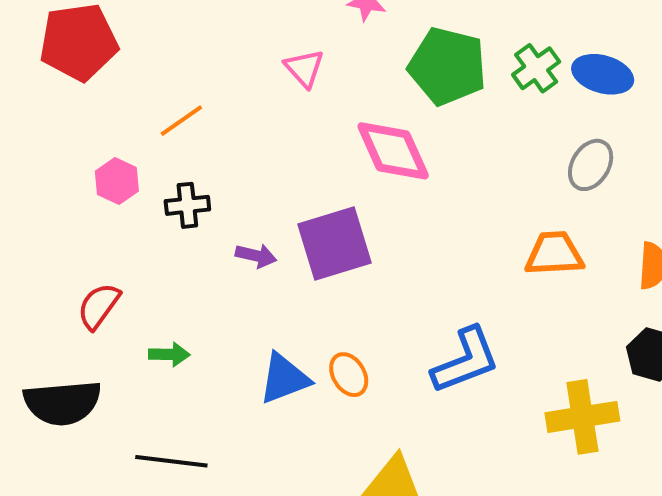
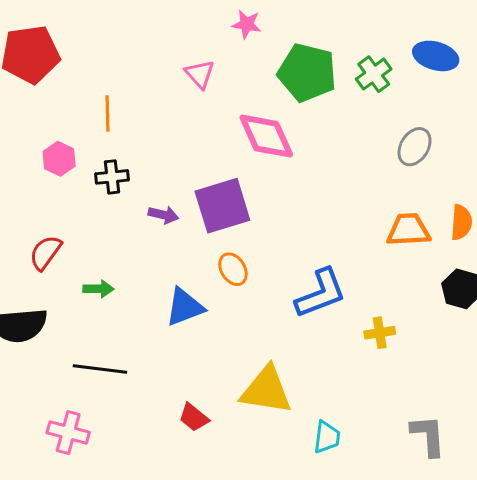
blue ellipse: (603, 74) -> (436, 56), moved
orange line: (181, 121) -> (107, 113), turned -56
orange trapezoid: (554, 254) -> (408, 230), moved
orange ellipse: (349, 375) -> (233, 269), moved
yellow cross: (582, 417) -> (380, 333), moved, size x0.6

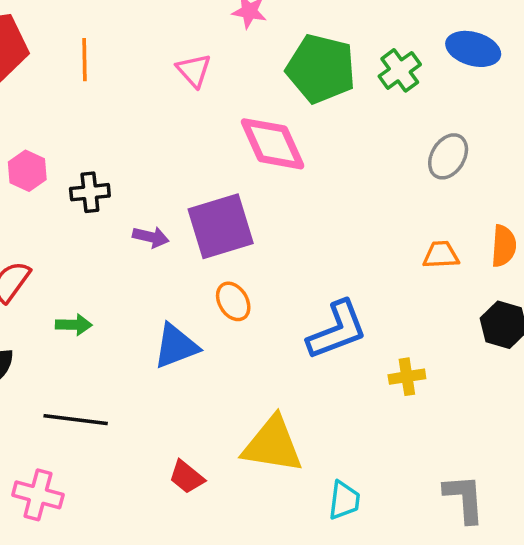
orange line: (107, 113) -> (85, 60), moved
orange trapezoid: (408, 230) -> (441, 255), size x0.7

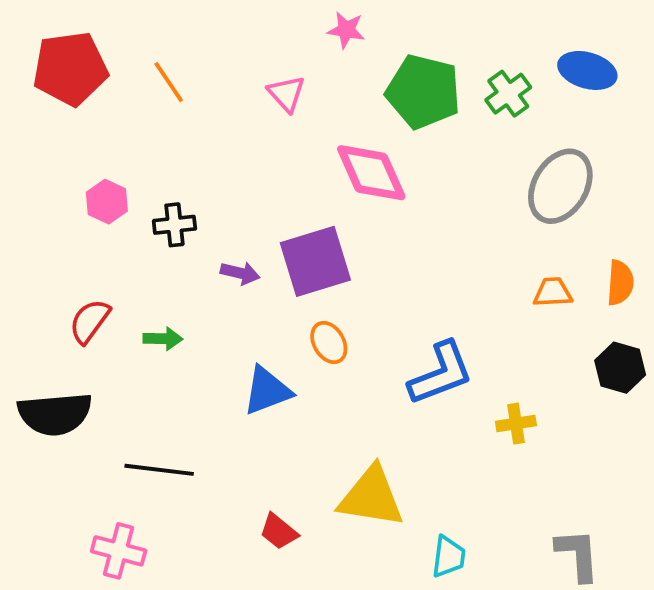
orange line: (85, 60) -> (169, 82), turned -33
gray ellipse: (448, 156) -> (560, 186), size x1.5
green arrow: (74, 325) -> (163, 339), moved

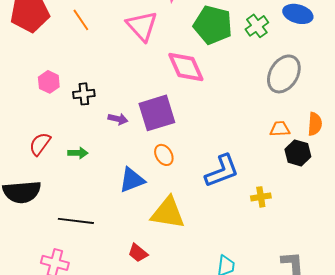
pink triangle: (286, 94) -> (142, 26), size x1.6
black hexagon: (620, 368) -> (298, 153), moved
yellow triangle: (371, 497) -> (168, 213), moved

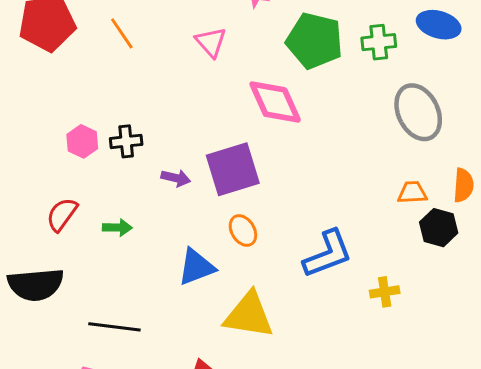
pink triangle: (142, 26) -> (211, 42), size x0.7
green cross: (257, 26) -> (379, 42), turned 30
gray ellipse: (284, 74) -> (418, 112), turned -57
pink hexagon: (49, 82) -> (82, 141), moved

